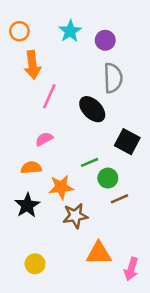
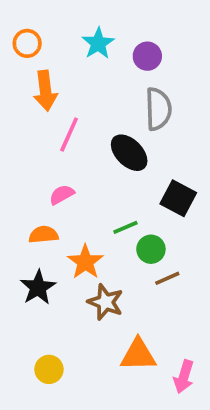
orange star: (61, 187) -> (85, 262), turned -30
brown star: (75, 216) -> (105, 302), turned 30

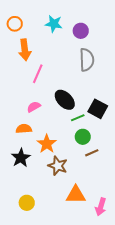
cyan star: (98, 43) -> (54, 24), turned -30
black ellipse: (129, 153) -> (65, 100), moved
green line: (125, 227) -> (78, 118), moved

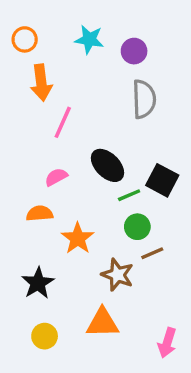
black star: (21, 158) -> (38, 283), moved
brown star: (58, 166) -> (117, 275), moved
orange triangle: (76, 195) -> (103, 323), moved

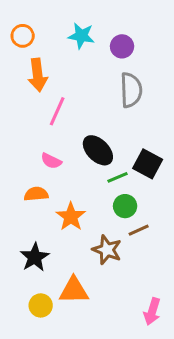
pink semicircle: (56, 177) -> (51, 161), turned -125
orange triangle: (103, 323) -> (74, 290), moved

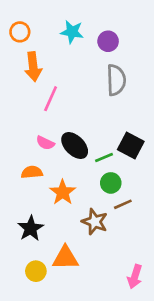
black ellipse: (98, 150) -> (75, 146), moved

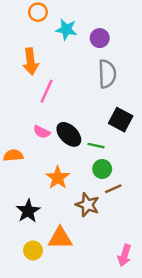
orange circle: (20, 32) -> (38, 12), moved
black square: (131, 146) -> (121, 120), moved
green line: (104, 158) -> (96, 146), turned 35
orange semicircle: (32, 172) -> (13, 155), moved

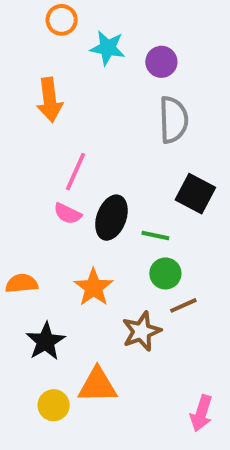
pink line: (47, 91) -> (76, 172), moved
black ellipse: (69, 134) -> (111, 218), turned 65
orange semicircle: (13, 155) -> (22, 283), moved
brown star: (87, 205) -> (141, 331), turned 30

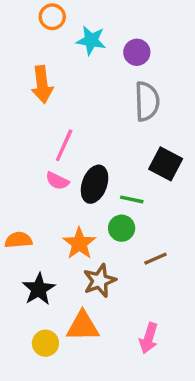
green circle: (165, 273) -> (122, 228), moved
brown star: (141, 331) -> (100, 281), moved
pink arrow: (201, 413) -> (149, 338), moved

